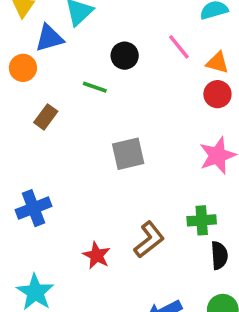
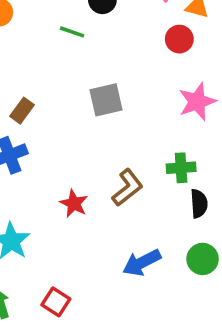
red circle: (217, 94) -> (179, 39), moved
brown rectangle: (46, 117) -> (22, 111), moved

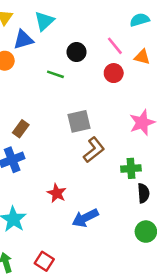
red circle: (179, 39) -> (114, 73), moved
brown L-shape: (127, 187) -> (94, 150), moved
blue arrow: (142, 263) -> (85, 218), moved

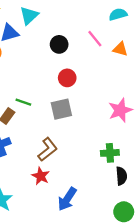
red circle: (114, 73) -> (67, 78), moved
green line: (55, 74) -> (23, 102), moved
brown L-shape: (94, 150) -> (48, 149), moved
blue arrow: (85, 218) -> (67, 199), turned -30

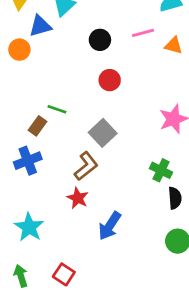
pink line: (95, 39) -> (143, 33), turned -66
gray square: (61, 109) -> (103, 133), moved, turned -30
green cross: (110, 153) -> (161, 170), turned 30

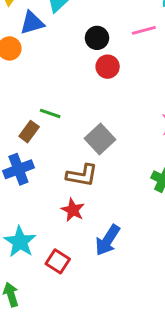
red circle: (110, 80) -> (108, 67), moved
brown L-shape: (86, 166) -> (82, 175), turned 48
red square: (64, 274) -> (58, 261), moved

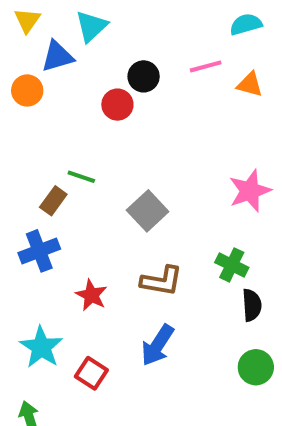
red circle: (108, 67) -> (117, 105), moved
brown L-shape: (82, 175) -> (162, 281), moved
red star: (73, 210) -> (91, 295), moved

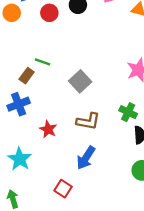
red circle: (117, 105) -> (49, 13), moved
red square: (91, 373) -> (63, 189), moved

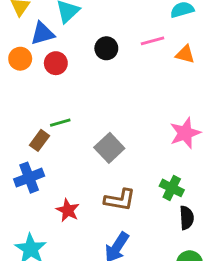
red circle: (49, 13) -> (56, 63), moved
green line: (43, 62) -> (60, 123), turned -35

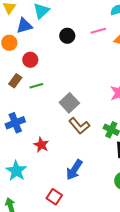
red circle: (56, 63) -> (30, 60), moved
brown rectangle: (39, 140) -> (15, 81), moved
brown L-shape: (120, 200) -> (79, 126), moved, turned 40

